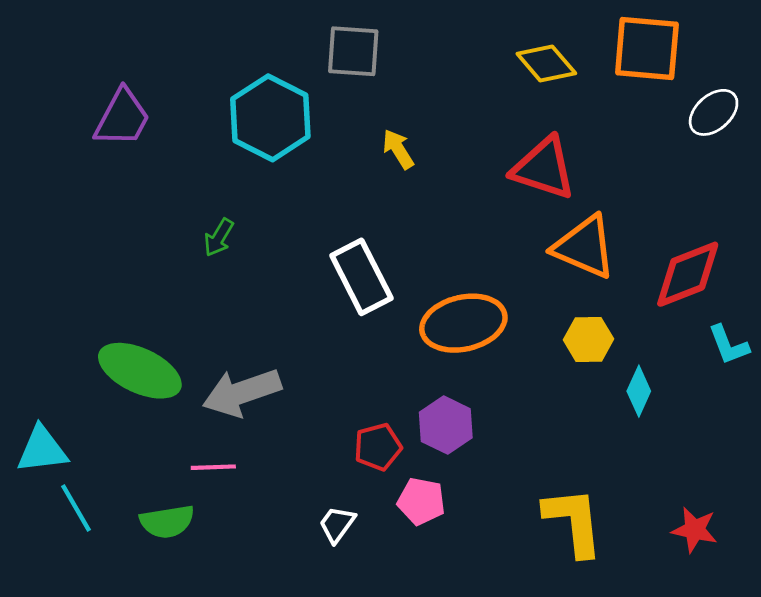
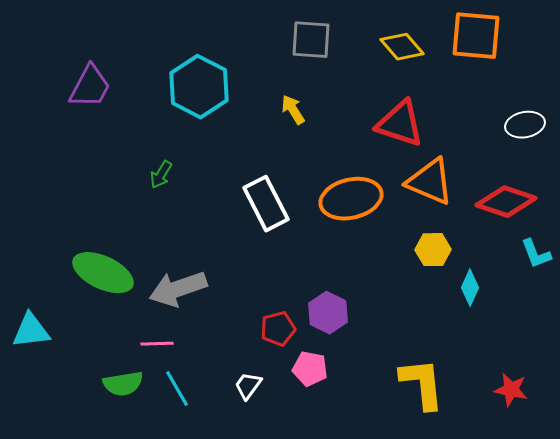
gray square: (353, 51) -> (311, 40), moved
white ellipse: (714, 112) -> (525, 125), moved, turned 30
red diamond: (688, 274) -> (506, 202), turned 40
orange ellipse: (463, 323) -> (351, 199), moved
cyan line: (76, 508) -> (177, 389), moved

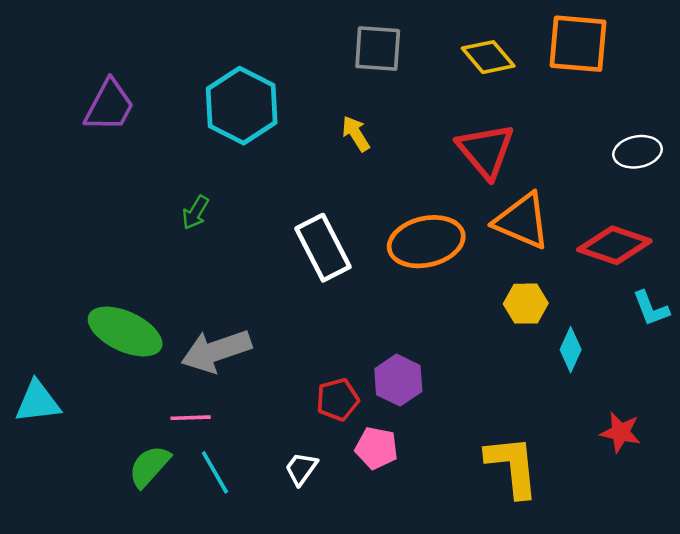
red triangle: (400, 124) -> (486, 151), turned 32
green semicircle: (123, 384) -> (149, 466), turned 141
red star: (511, 390) -> (621, 432), moved

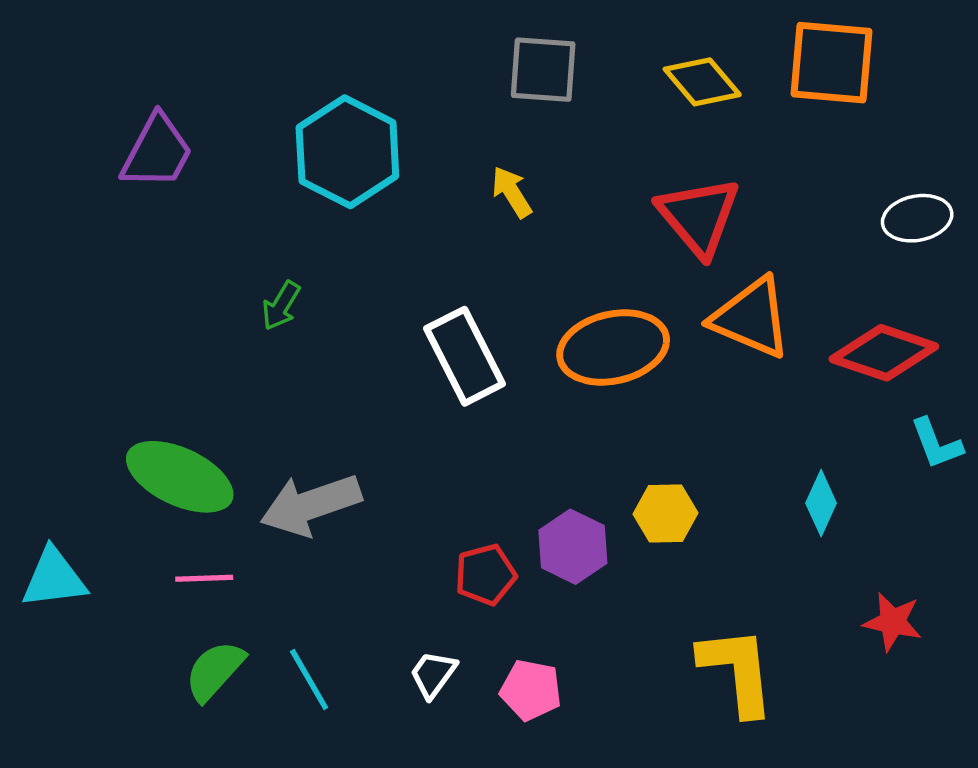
yellow hexagon: (526, 304) -> (665, 513), moved
pink line: (191, 418) -> (204, 578), moved
pink pentagon: (376, 448) -> (531, 690), moved

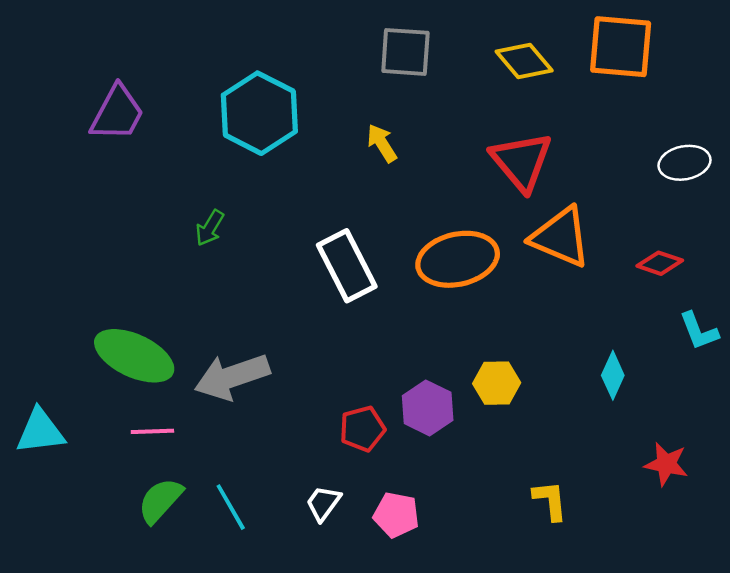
red diamond: (884, 353) -> (660, 263), size x0.6
yellow L-shape: (737, 671) -> (550, 501), size x0.6

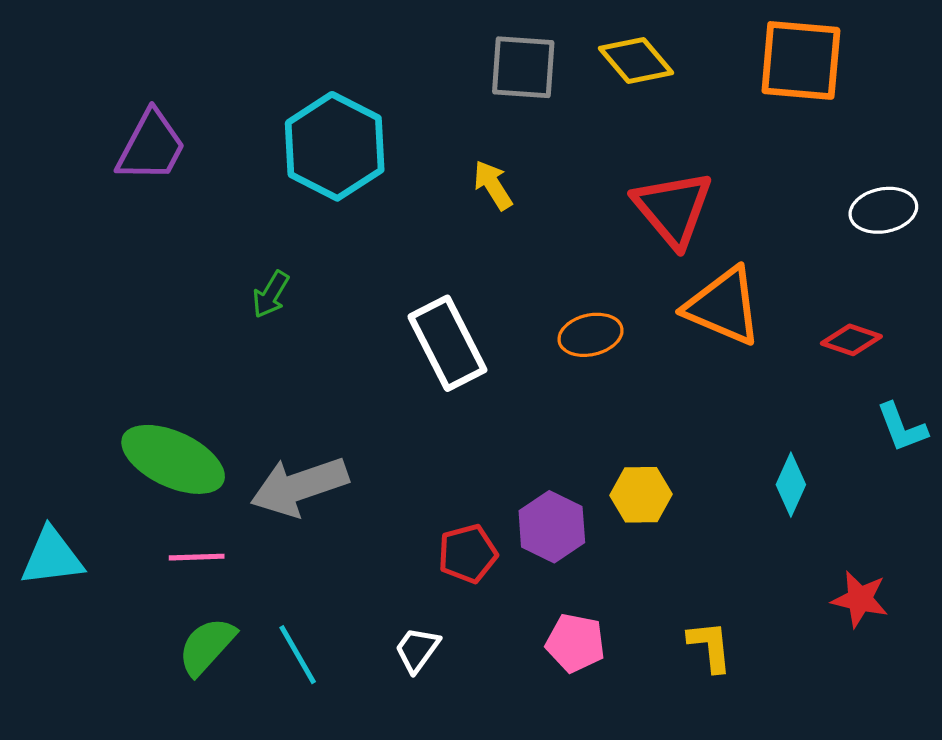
yellow diamond: (524, 61) -> (636, 60), moved
orange ellipse: (458, 259) -> (591, 335), size x0.6
pink pentagon: (396, 515) -> (575, 643), moved

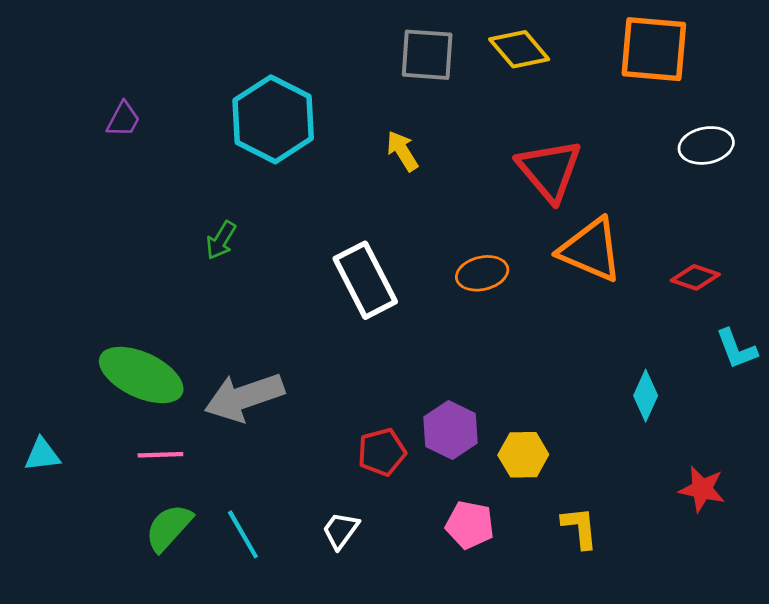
purple trapezoid: (151, 146) -> (123, 119), size x0.6
white ellipse: (883, 210) -> (706, 145), moved
yellow hexagon: (641, 495) -> (523, 455), moved
cyan triangle: (52, 557) -> (42, 455), size x0.7

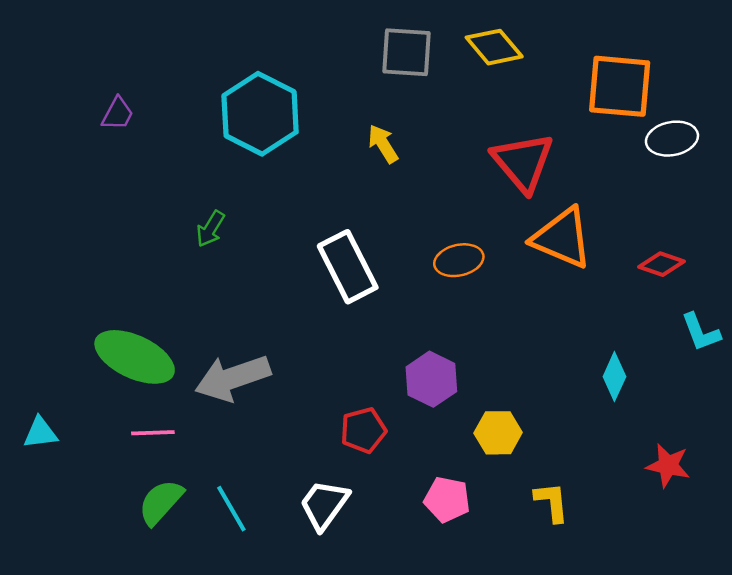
orange square: (654, 49) -> (620, 86), moved
purple hexagon: (450, 430) -> (431, 379), moved
white trapezoid: (341, 530) -> (324, 505), size x1.4

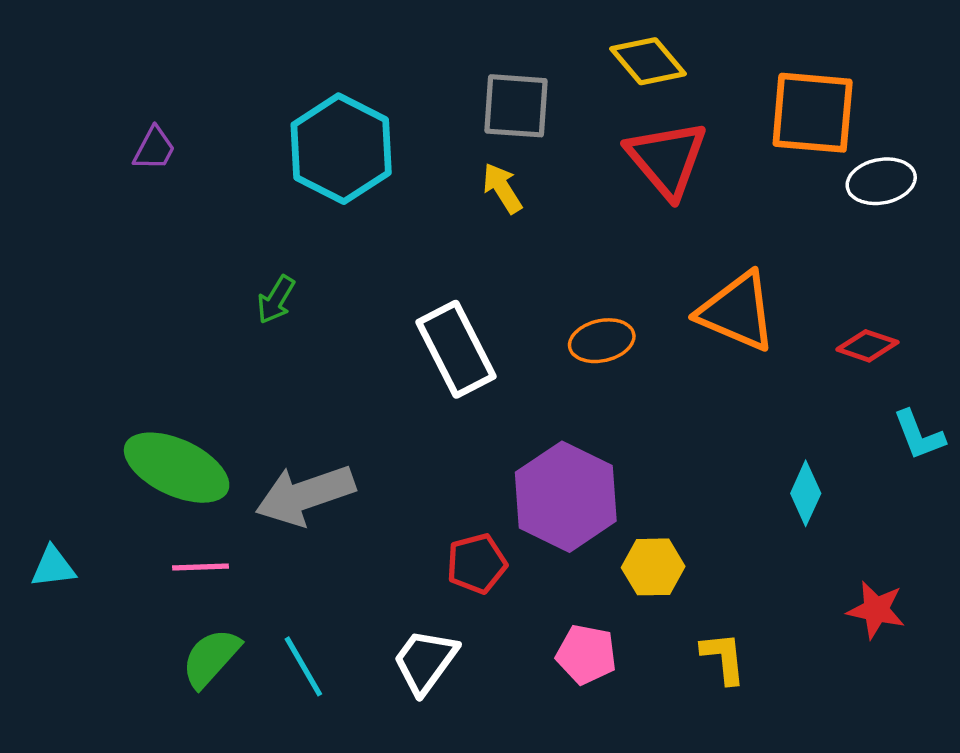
gray square: (407, 52) -> (516, 106), moved
red triangle: (523, 162) -> (667, 159), moved
purple hexagon: (431, 379) -> (566, 497), size x1.5

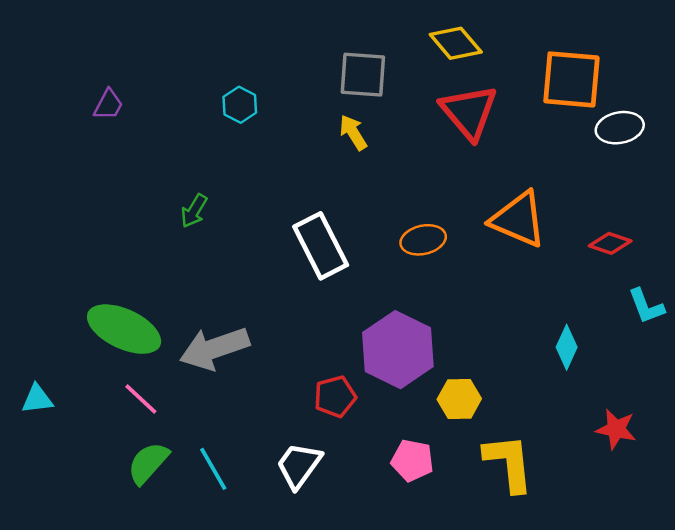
cyan hexagon: (341, 149) -> (240, 105), size x0.5
pink line: (201, 567) -> (141, 399), turned 45
yellow L-shape: (723, 658) -> (509, 463), size x1.6

